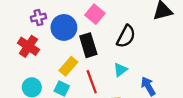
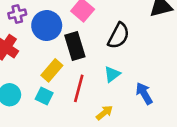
red line: (92, 82) -> (79, 88), turned 35

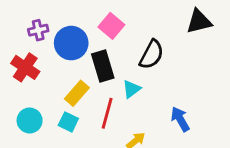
cyan triangle: (112, 74) -> (131, 89), moved

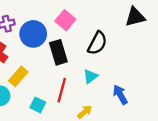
cyan triangle: (131, 89) -> (90, 76), moved
yellow rectangle: (77, 93) -> (18, 76), moved
cyan square: (68, 122) -> (38, 105), moved

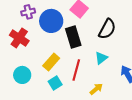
yellow rectangle: (18, 76) -> (51, 62), moved
cyan square: (38, 105) -> (55, 83), turned 32

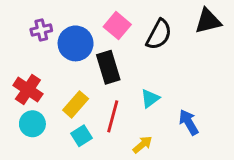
black semicircle: (107, 29) -> (159, 34), moved
red cross: (19, 38) -> (28, 90), moved

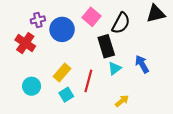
black rectangle: (108, 67) -> (106, 46), moved
red cross: (28, 90) -> (25, 43), moved
blue arrow: (189, 122) -> (142, 64), moved
yellow arrow: (143, 145) -> (122, 101), moved

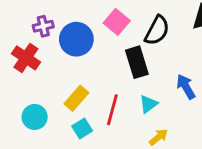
cyan triangle: (115, 68) -> (148, 104), moved

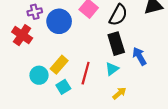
black rectangle: (137, 62) -> (116, 44), moved
cyan circle: (35, 117) -> (39, 75), moved

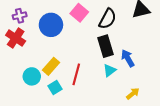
purple cross: (35, 12) -> (20, 16), moved
cyan triangle: (112, 69) -> (110, 70), moved
yellow arrow: (119, 93) -> (133, 94), moved

